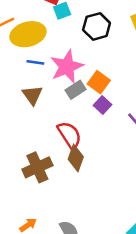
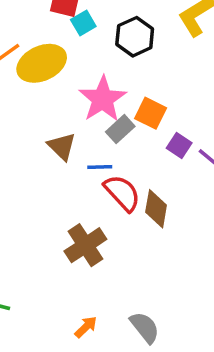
blue line: (35, 62) -> (100, 167), moved
purple square: (103, 105) -> (179, 146), moved
brown diamond: (76, 158) -> (156, 209), moved

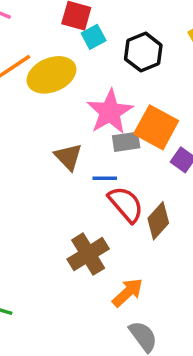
orange square: (151, 113) -> (156, 127), size x1.4
gray rectangle: (120, 129) -> (126, 142), turned 32
brown diamond: (156, 209) -> (158, 221), turned 30
orange arrow: (86, 327) -> (128, 293), moved, size x1.4

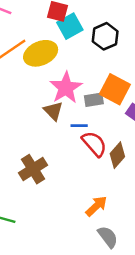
cyan square: (94, 37) -> (70, 26), size x1.5
pink star: (110, 112) -> (66, 88), moved
brown cross: (88, 254) -> (33, 169), moved

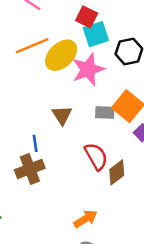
yellow ellipse: (41, 53) -> (61, 55), turned -32
pink star: (66, 88) -> (88, 69), moved
blue line: (79, 126) -> (35, 143), moved, turned 70

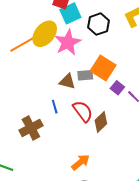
orange line: (32, 46) -> (23, 44), moved
brown triangle: (62, 115) -> (67, 81), moved, turned -36
blue line: (35, 143) -> (55, 107), moved

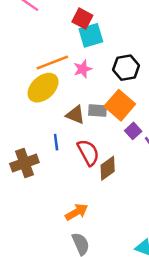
black hexagon: (99, 24) -> (126, 68), moved
yellow ellipse: (45, 34) -> (43, 88), moved
pink star: (68, 42) -> (83, 69), size x0.6
orange line: (23, 44) -> (52, 62), moved

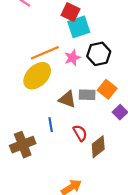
black hexagon: (126, 68) -> (99, 54), moved
orange square: (120, 105) -> (107, 89), size x0.7
red semicircle: (88, 152) -> (80, 133), size x0.7

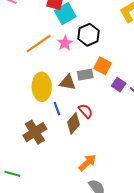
yellow ellipse: (37, 76) -> (42, 87), moved, turned -36
brown diamond: (98, 147) -> (74, 123), moved

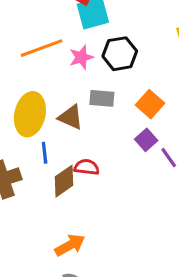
orange square: (103, 66) -> (150, 104), moved
gray rectangle: (85, 75) -> (102, 98), moved
red semicircle: (86, 111) -> (87, 167), turned -56

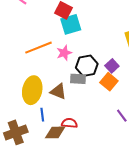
black hexagon: (120, 54) -> (87, 66), moved
purple square: (146, 140) -> (112, 66), moved
brown diamond: (64, 181) -> (55, 132), turned 35

